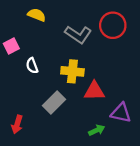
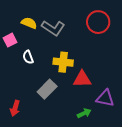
yellow semicircle: (37, 15) -> (29, 23), moved
gray L-shape: (78, 34) -> (53, 28), moved

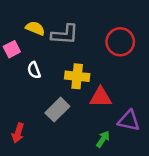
red circle: (98, 22) -> (120, 42), moved
gray L-shape: (53, 28) -> (65, 34), turned -30
green arrow: (84, 113) -> (103, 139), turned -32

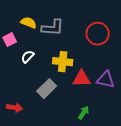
white semicircle: (34, 70) -> (28, 57), turned 64
purple triangle: (129, 121) -> (106, 80), moved
red arrow: (18, 133) -> (15, 108), turned -98

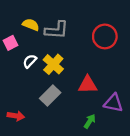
yellow cross: (63, 62) -> (53, 64), moved, turned 36
purple triangle: (106, 80) -> (113, 103), moved

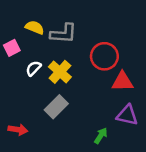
red circle: (105, 36) -> (104, 56), moved
red triangle: (88, 85) -> (122, 82), moved

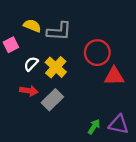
purple triangle: (127, 115) -> (119, 124), moved
red arrow: (18, 130) -> (29, 91), moved

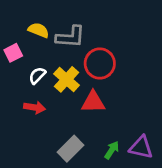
red circle: (97, 53) -> (100, 63), moved
red triangle: (114, 76) -> (93, 102), moved
gray rectangle: (52, 100) -> (70, 149), moved

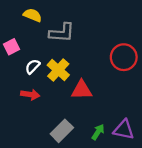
yellow semicircle: (39, 30) -> (33, 15), moved
red circle: (100, 63) -> (124, 57), moved

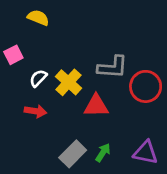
gray L-shape: (62, 33) -> (113, 67), moved
red circle: (124, 57) -> (146, 86), moved
green arrow: (98, 132) -> (103, 153), moved

